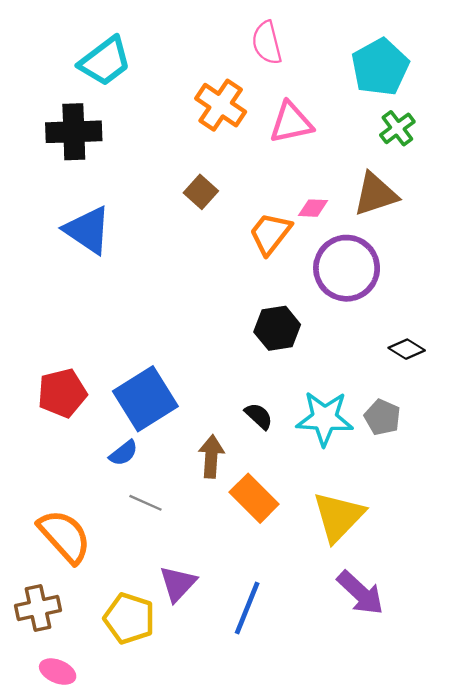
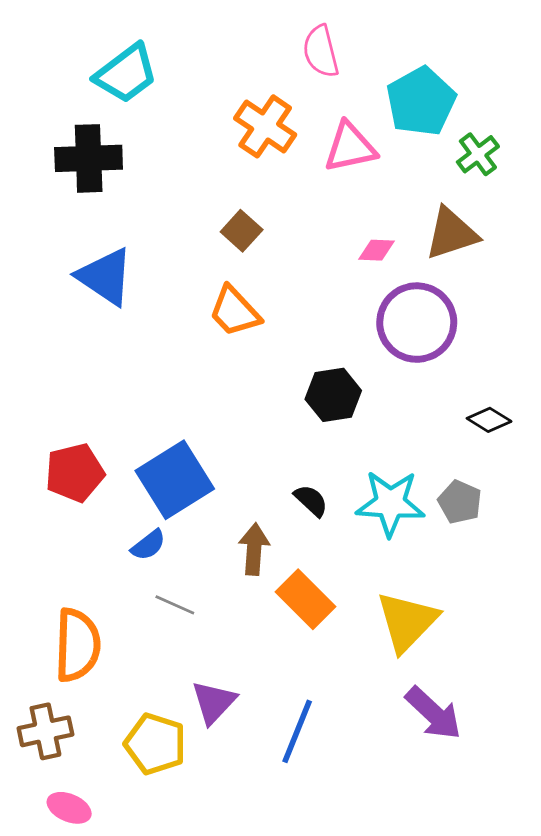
cyan pentagon: (380, 67) -> (421, 101), moved
orange trapezoid: (270, 233) -> (235, 311), moved, turned -81
orange semicircle: (65, 536) -> (77, 645), turned 44

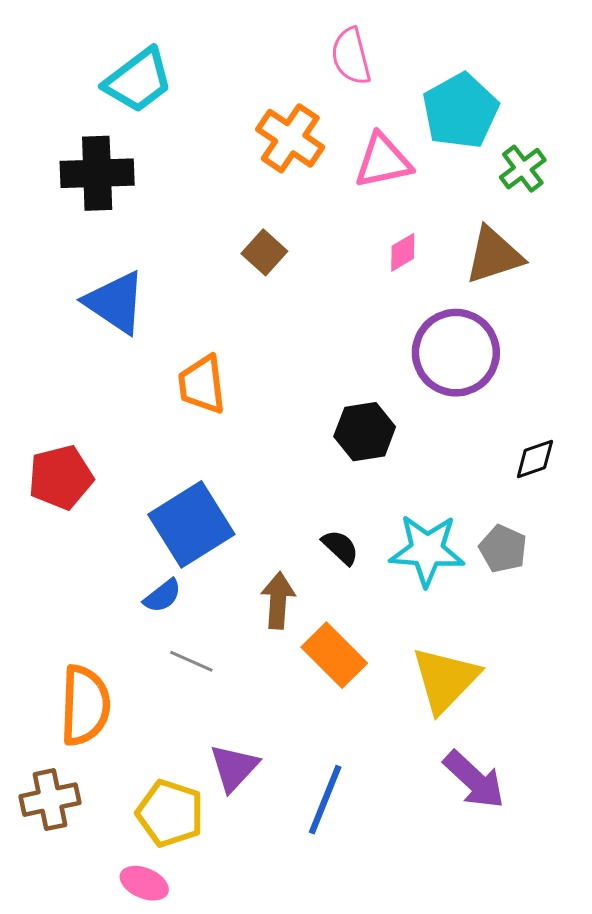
pink diamond: (376, 250) -> (403, 252), moved, turned -33
orange trapezoid: (235, 311) -> (202, 385), moved, turned 36
black diamond: (489, 420) -> (535, 459), turned -51
red pentagon: (75, 473) -> (61, 477), moved
pink ellipse: (69, 808) -> (144, 883), moved

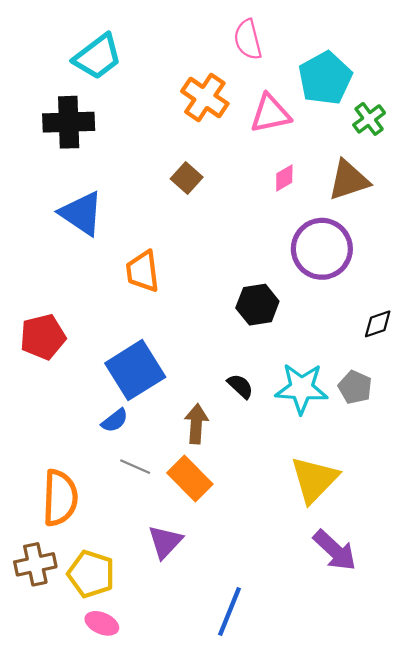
orange rectangle: (334, 655) -> (190, 478), moved
blue line: (325, 800) -> (230, 612), moved
yellow pentagon: (170, 813) -> (91, 574), moved

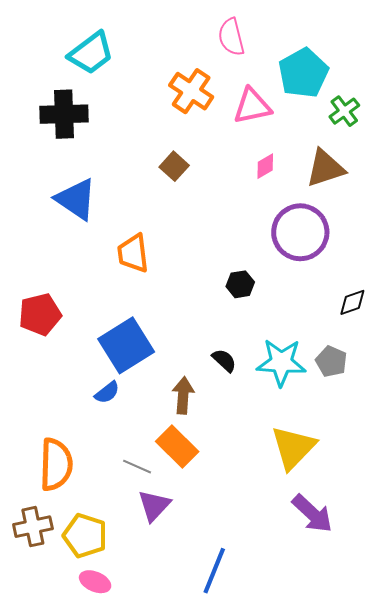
black hexagon: (257, 305) -> (240, 284), size x0.7
gray line: (135, 467) -> (137, 467), moved

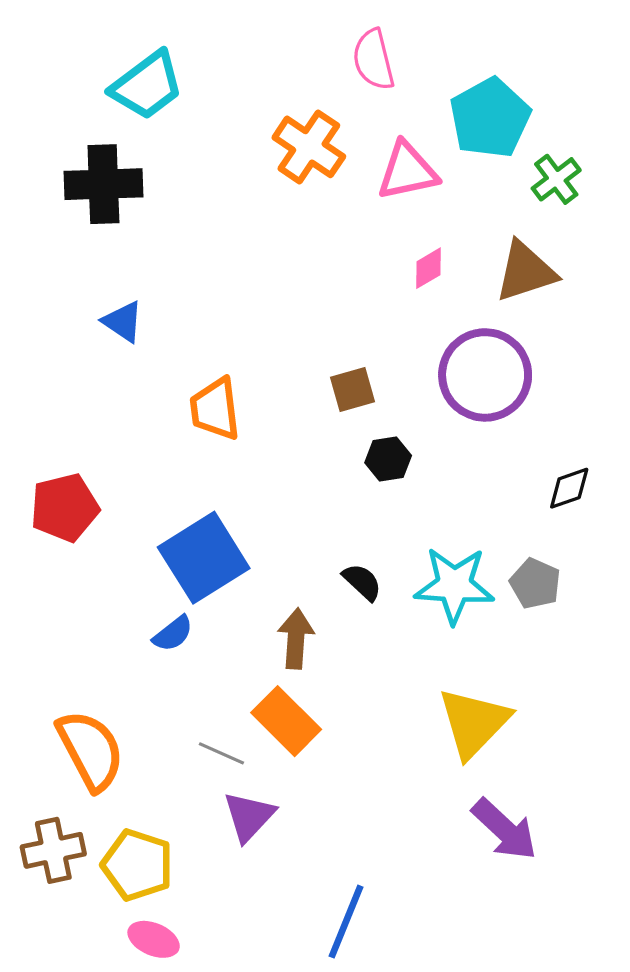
brown square: (174, 166) -> (352, 390), moved, turned 32
blue triangle: (76, 199) -> (123, 322), size x0.6
orange semicircle: (56, 465) -> (90, 750), turned -30

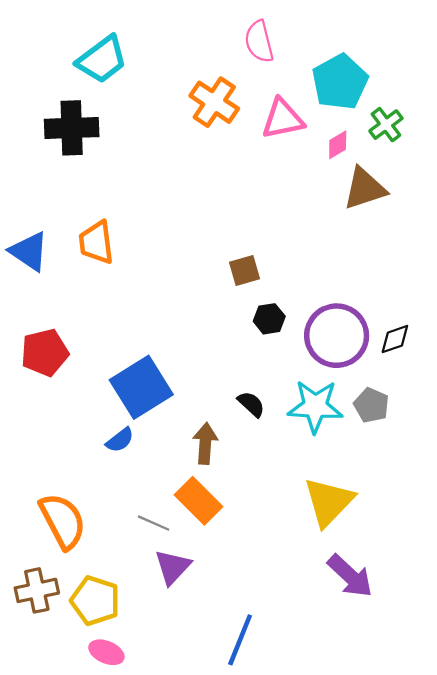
pink diamond: (428, 268) -> (338, 145), moved
blue triangle: (123, 322) -> (29, 251), moved, size x1.4
purple circle: (485, 375) -> (337, 336), moved
orange trapezoid: (215, 409) -> (96, 242), moved

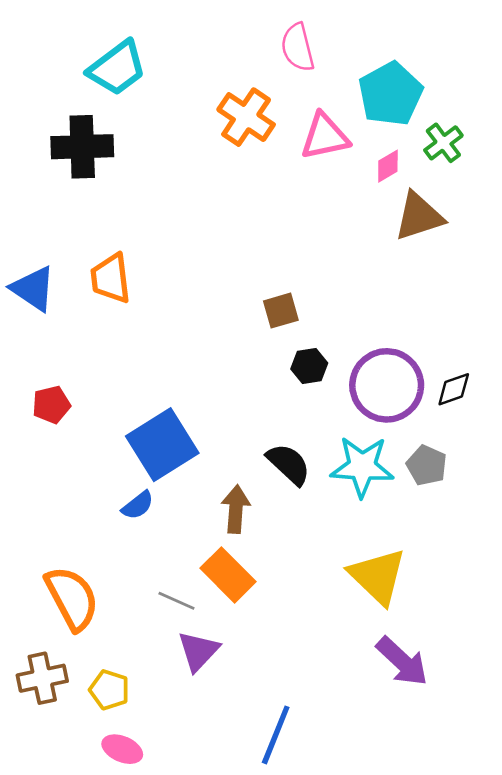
red pentagon: (45, 352) -> (51, 405), size x0.7
black semicircle: (251, 404) -> (289, 464), size x1.4
yellow triangle: (329, 502) -> (378, 576), turned -30
yellow pentagon: (95, 601) -> (109, 690), size x0.7

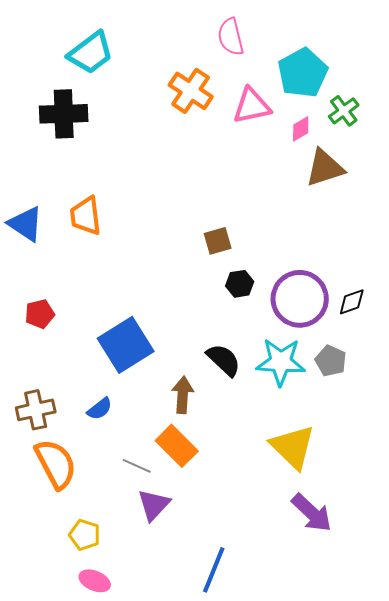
blue semicircle: (138, 505) -> (100, 409), moved
brown cross: (42, 678) -> (36, 410), moved

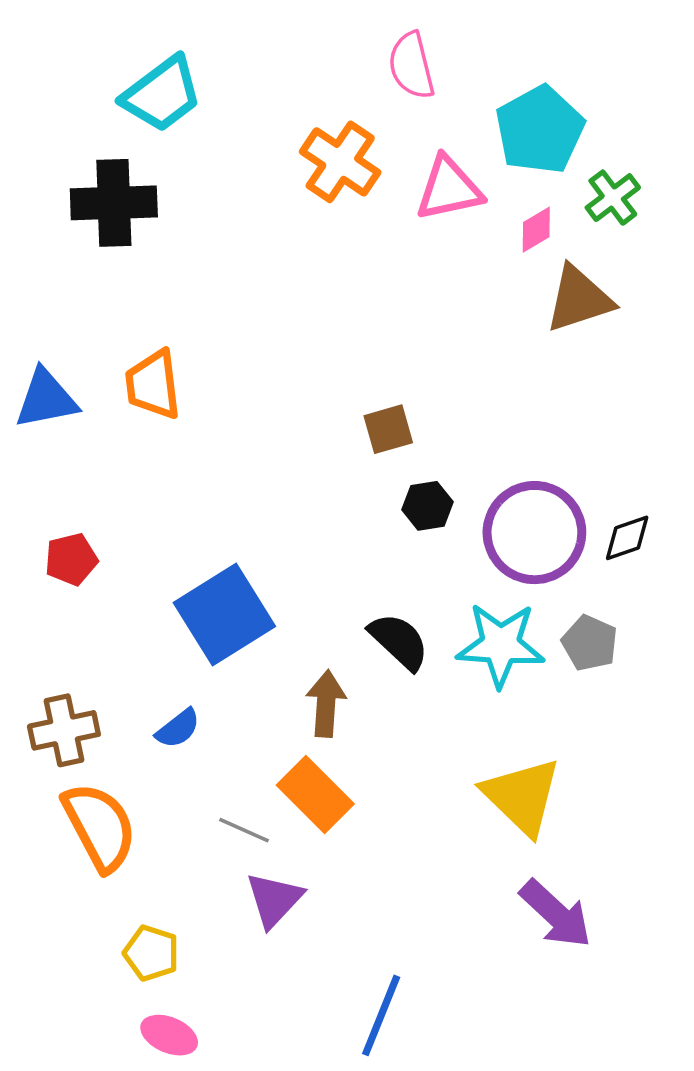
blue triangle: (26, 224) -> (46, 399), turned -45

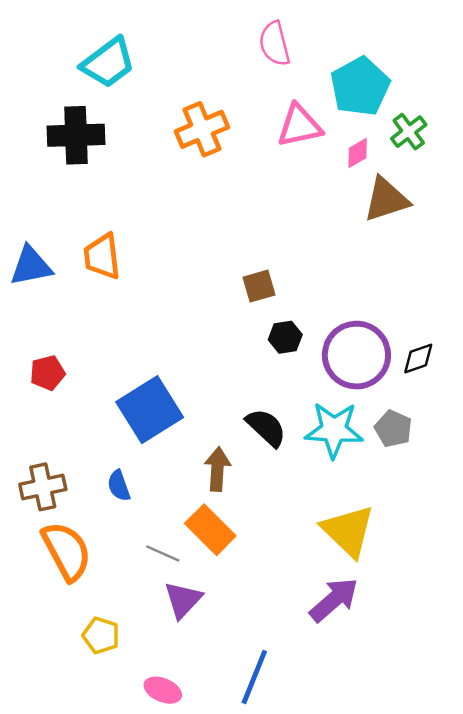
orange cross: (340, 162) -> (202, 129), moved, turned 33
blue semicircle: (178, 729) -> (119, 486), turned 108
purple arrow: (556, 914) -> (334, 600), moved, turned -84
pink ellipse: (169, 1035) -> (163, 690), moved

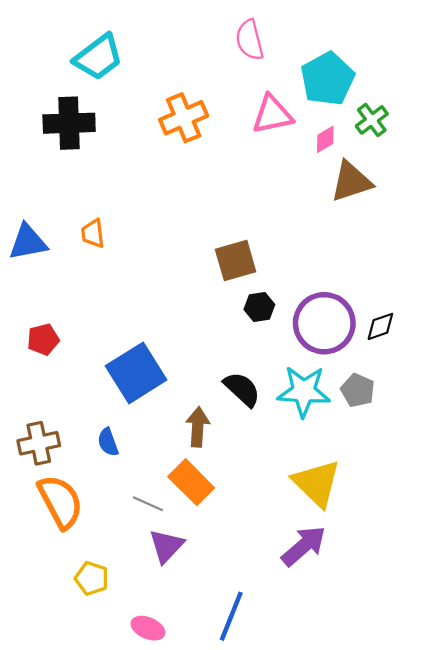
orange trapezoid: (102, 256) -> (93, 233), size x0.7
brown square: (259, 286) -> (236, 260), size x1.4

